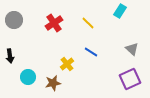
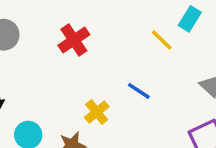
yellow line: (88, 23) -> (162, 40), moved

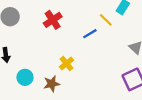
blue line: (139, 91) -> (90, 34), moved, turned -64

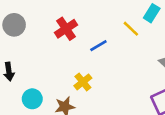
blue line: (90, 34) -> (98, 46), moved

